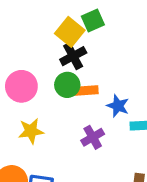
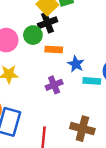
green circle: (67, 85) -> (33, 35), moved

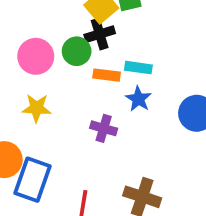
cyan rectangle: (92, 81) -> (138, 68), moved
purple cross: (54, 85) -> (104, 128), turned 35

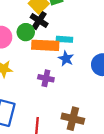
black cross: (100, 34) -> (39, 21), turned -36
orange rectangle: (107, 75) -> (45, 45), size x1.6

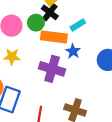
cyan rectangle: (64, 39) -> (78, 25), moved, turned -40
purple cross: (46, 78) -> (52, 69), size x1.6

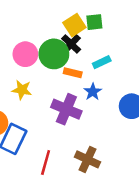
green circle: (36, 23) -> (54, 54), size x1.5
orange rectangle: (54, 37) -> (73, 73), size x0.6

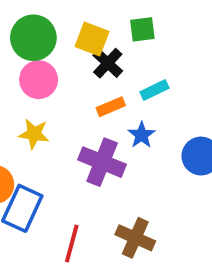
yellow square: (74, 25) -> (92, 39), moved, turned -35
green circle: (54, 54) -> (33, 38), moved
orange rectangle: (73, 73) -> (111, 107), turned -36

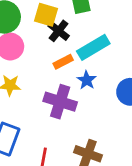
cyan rectangle: (154, 90) -> (93, 47), size x1.6

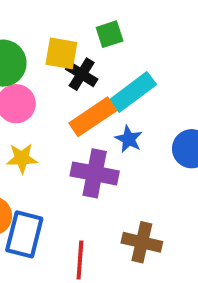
orange rectangle: (63, 62) -> (93, 117), size x1.6

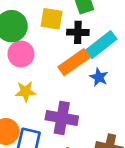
black cross: (82, 74) -> (78, 32), moved, turned -30
purple cross: (95, 173) -> (62, 118), moved

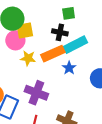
yellow square: (52, 19) -> (25, 31), moved, turned -30
yellow star: (26, 91) -> (28, 58), moved

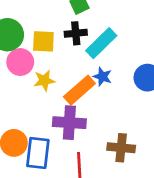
yellow square: (25, 31) -> (43, 41), moved, turned 30
orange rectangle: (53, 54) -> (79, 90), moved

